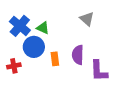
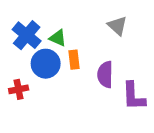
orange rectangle: (55, 59) -> (74, 60), moved

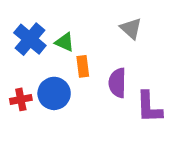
blue circle: (46, 64) -> (54, 93), moved

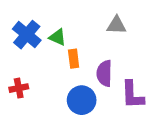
gray triangle: (131, 29) -> (116, 25), turned -40
blue circle: (54, 93) -> (82, 100), moved

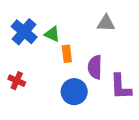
red cross: (19, 88) -> (17, 81), turned 35

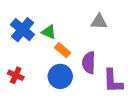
orange rectangle: (67, 54) -> (63, 50), turned -42
blue circle: (74, 92) -> (60, 76), moved

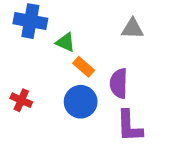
blue cross: (23, 30) -> (30, 21), moved, turned -30
purple L-shape: (113, 81) -> (129, 126), moved

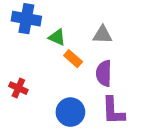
gray triangle: (132, 29) -> (102, 35), moved
blue circle: (81, 102) -> (70, 112), moved

